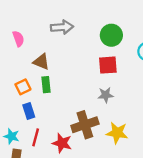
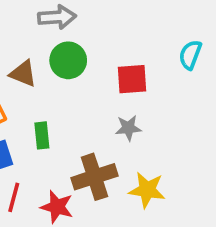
green circle: (111, 35) -> (68, 60), moved
green rectangle: (46, 85) -> (42, 135), moved

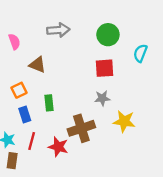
green circle: (68, 60) -> (108, 35), moved
yellow star: (147, 190) -> (124, 121), moved

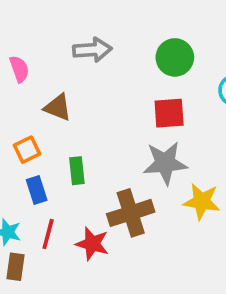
gray star: (102, 98) -> (165, 163), size x1.6

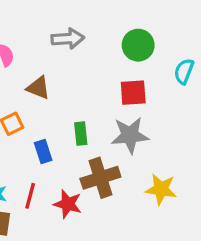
green rectangle: (77, 171) -> (81, 134), moved
blue rectangle: (37, 190) -> (43, 152), moved
yellow star: (202, 201) -> (161, 189), moved

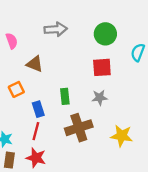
gray star: (130, 135) -> (100, 98), size x0.6
red line: (30, 196) -> (36, 131), moved
red star: (68, 204) -> (36, 158), moved

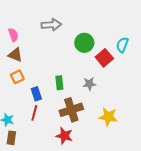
green circle: (105, 34) -> (84, 43), moved
brown triangle: (35, 64) -> (15, 55), moved
red square: (102, 67) -> (104, 58), moved, turned -36
red star: (36, 158) -> (64, 136), moved

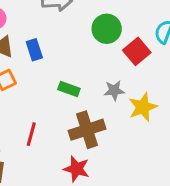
green rectangle: (59, 83) -> (69, 89), turned -64
blue rectangle: (36, 94) -> (34, 50), moved
yellow star: (108, 117) -> (143, 107), moved, turned -30

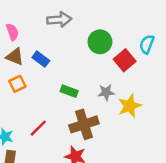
blue rectangle: (34, 50) -> (41, 59), turned -35
red line: (31, 134) -> (38, 128), turned 30

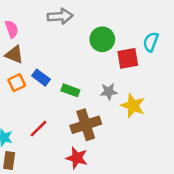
blue rectangle: (41, 59) -> (41, 78), moved
red square: (125, 60) -> (128, 58), turned 30
yellow star: (130, 106) -> (133, 106), turned -30

